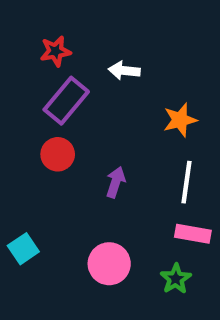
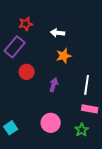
purple rectangle: (66, 101) -> (15, 47), moved
orange star: (180, 120) -> (64, 56), moved
cyan square: (23, 249) -> (11, 128), moved

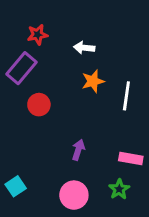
purple arrow: (54, 85) -> (78, 150), moved
white line: (87, 85) -> (126, 96), moved
pink circle: (51, 123) -> (74, 195), moved

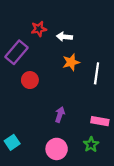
red star: (37, 35) -> (39, 29), moved

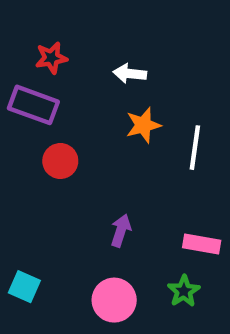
red star: (39, 29) -> (51, 58), moved
purple rectangle: (17, 52) -> (33, 105), turned 70
cyan square: (12, 142) -> (24, 287), turned -32

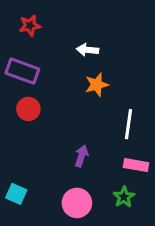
red star: (51, 58) -> (30, 26), moved
white line: (195, 148) -> (128, 124), moved
red circle: (60, 161) -> (28, 109), moved

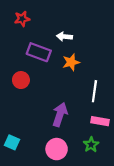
purple rectangle: (22, 71) -> (39, 52), moved
purple arrow: (81, 156) -> (60, 115), size x1.5

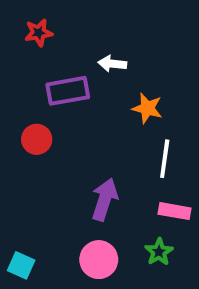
purple rectangle: (39, 52) -> (68, 91), turned -30
orange star: (71, 62) -> (147, 108), moved, turned 30
cyan square: (12, 142) -> (21, 265), moved

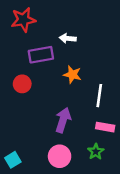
red star: (39, 33) -> (23, 20), size x1.5
orange star: (147, 108) -> (72, 75), moved
cyan square: (21, 265) -> (13, 160), turned 35

